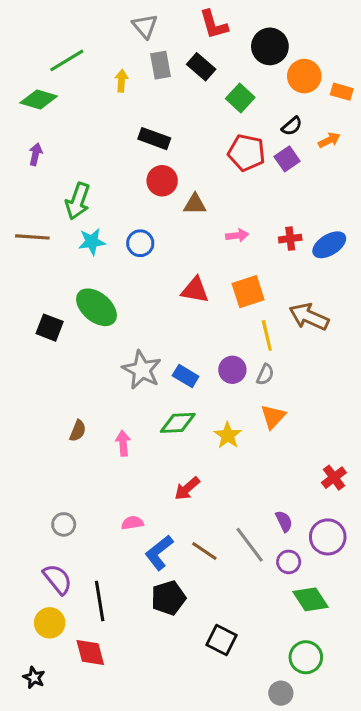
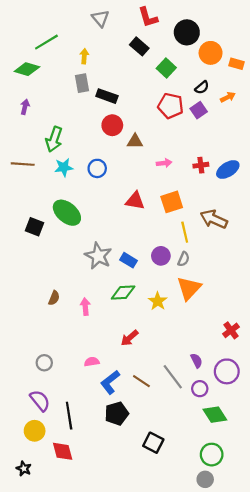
gray rectangle: (161, 65) -> (82, 83), moved
orange triangle: (273, 417) -> (189, 288), size x1.4
gray circle: (281, 693) -> (205, 479), moved

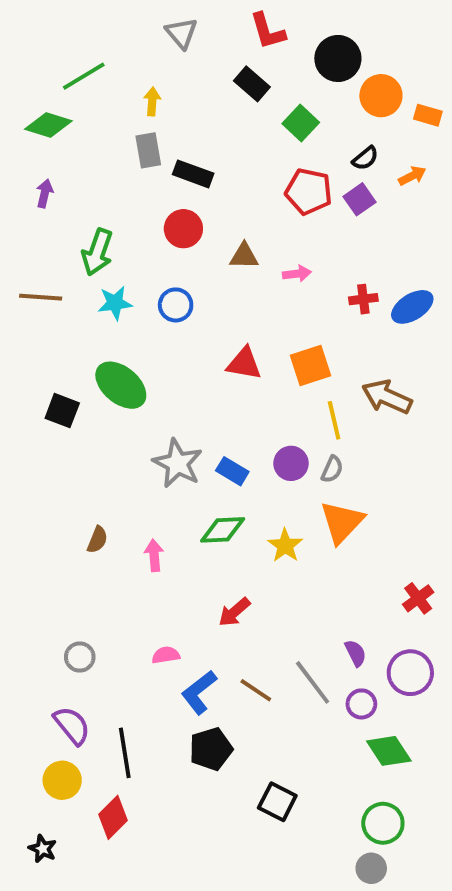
red circle: (112, 125) -> (183, 229), moved
pink arrow: (164, 163) -> (297, 274), moved
red diamond: (63, 451) -> (113, 817), turned 60

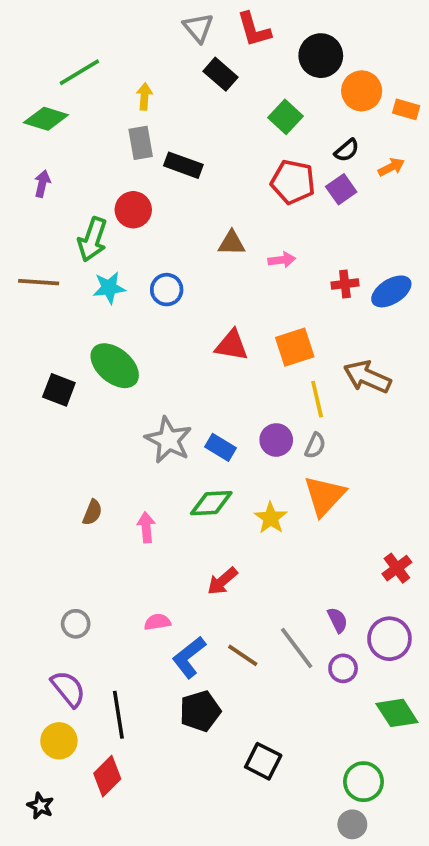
gray triangle: (181, 33) -> (198, 28), moved
black rectangle: (252, 84) -> (220, 74), moved
red circle: (183, 229) -> (133, 210), moved
green diamond: (389, 751) -> (397, 713), moved

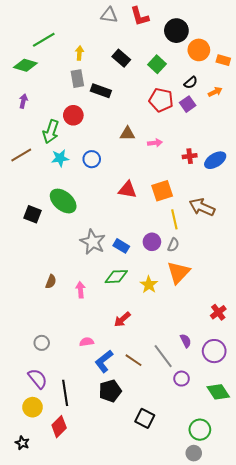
gray triangle: (198, 28) -> (109, 15), turned -42
black rectangle: (220, 74) -> (121, 58), moved
brown line: (39, 282) -> (21, 155), turned -35
purple circle: (343, 668) -> (182, 379), moved

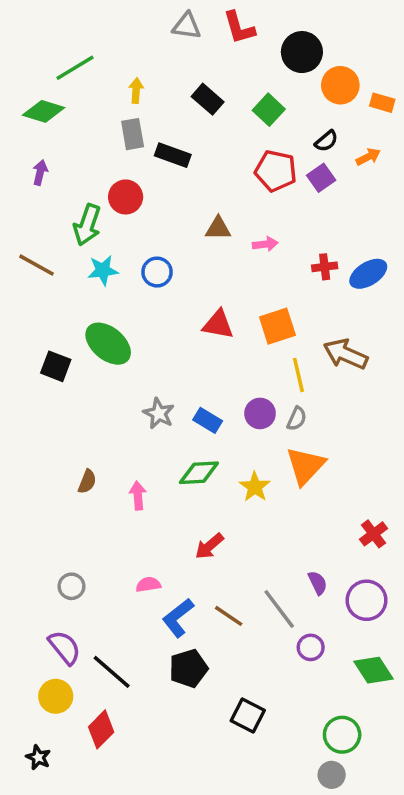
brown line: (21, 155) -> (37, 265), turned 60
gray star: (93, 242) -> (159, 413), size x0.7
black line: (65, 393) -> (112, 672), turned -40

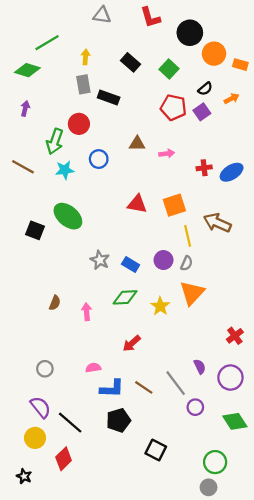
gray triangle: (187, 26) -> (102, 15), moved
blue circle: (157, 272) -> (99, 159), moved
blue L-shape: (178, 618) -> (112, 389), turned -140

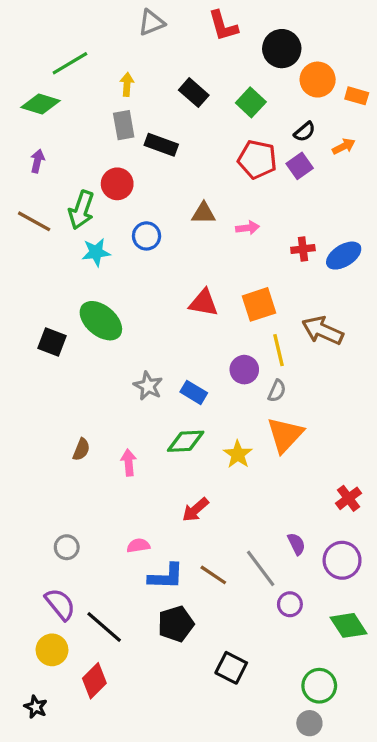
gray triangle: (102, 15) -> (151, 23), turned -30
brown line: (23, 167) -> (34, 221), moved
purple circle: (163, 260) -> (244, 370), moved

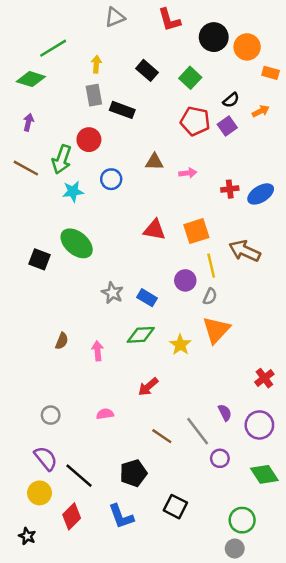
orange circle: (318, 80) -> (247, 47), moved
blue L-shape: (166, 577) -> (121, 516), moved, turned 68

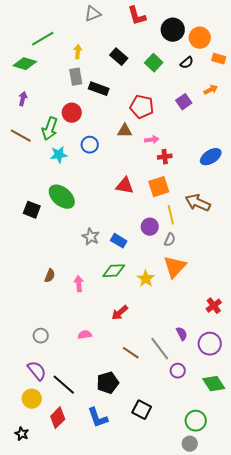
black semicircle: (231, 100) -> (187, 63), moved
red pentagon: (195, 121) -> (142, 107), moved
red cross: (230, 189) -> (165, 157), moved

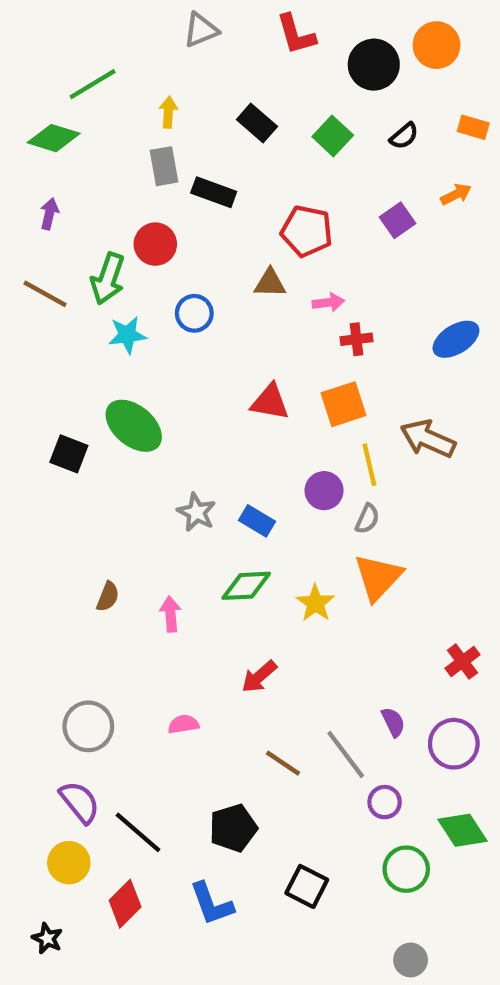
orange circle: (200, 38) -> (436, 45), moved
gray circle: (41, 336) -> (88, 726), size x1.5
green circle: (196, 421) -> (406, 869), moved

